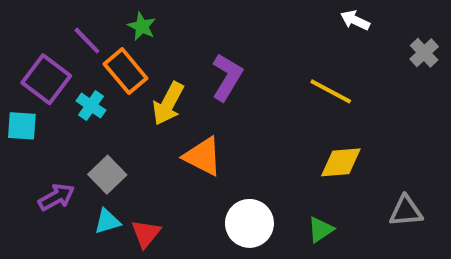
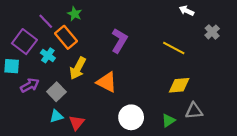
gray cross: (424, 53) -> (212, 32), moved
yellow arrow: (168, 104) -> (78, 68), moved
purple arrow: (56, 197) -> (30, 85), moved
gray triangle: (406, 211) -> (194, 111), moved

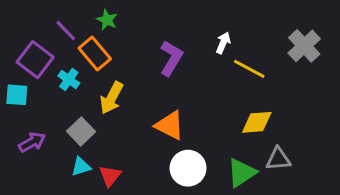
white arrow: (187, 11) -> (223, 43), moved, turned 88
gray cross: (212, 32) -> (304, 46), size x1.5
orange triangle: (107, 82) -> (170, 125), moved
purple arrow: (30, 85) -> (32, 142), moved
green triangle: (168, 120) -> (242, 173), size x1.5

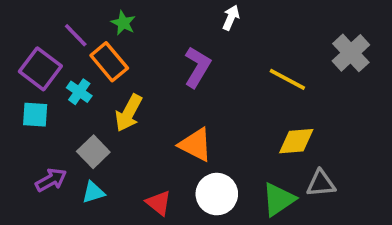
white arrow: (223, 43) -> (231, 18), moved
cyan square: (17, 95) -> (35, 115), moved
purple arrow: (32, 142) -> (51, 180), moved
red triangle: (110, 176) -> (159, 203), moved, turned -30

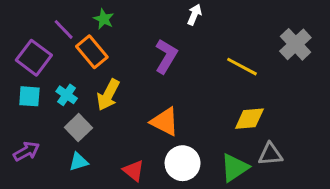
cyan cross: (79, 92) -> (67, 95), moved
purple arrow: (51, 180) -> (26, 151), moved

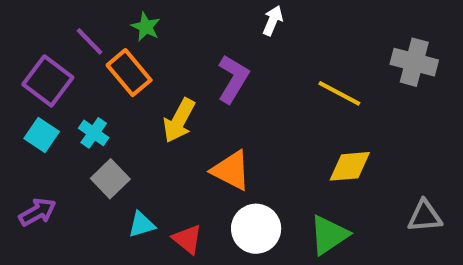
gray cross: (295, 44) -> (414, 62), turned -32
yellow arrow: (108, 95) -> (179, 120), moved
cyan square: (29, 96) -> (42, 135), turned 30
gray triangle: (270, 154) -> (425, 216), moved
cyan triangle: (78, 162) -> (142, 225), moved

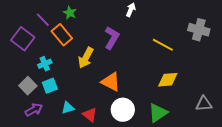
cyan cross: (94, 133) -> (45, 64), turned 32
cyan square: (42, 135) -> (50, 86), moved, turned 35
gray square: (110, 179) -> (28, 86), moved
purple arrow: (37, 212) -> (34, 110), moved

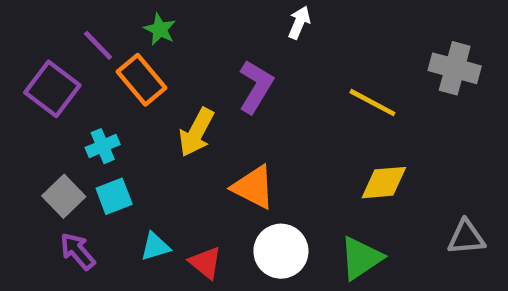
purple arrow: (34, 110) -> (77, 251), turned -102

